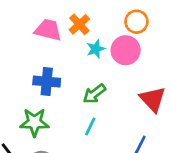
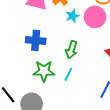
green arrow: (94, 94) -> (71, 50), turned -36
green star: (34, 122) -> (44, 71), moved

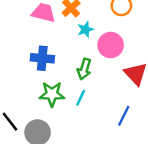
pink circle: (95, 17) -> (111, 45), moved

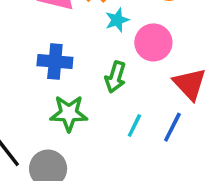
cyan line: (81, 98) -> (134, 125), moved
blue line: (124, 116) -> (172, 127), moved

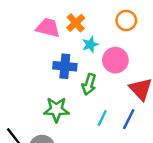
blue cross: (55, 61) -> (65, 66), moved

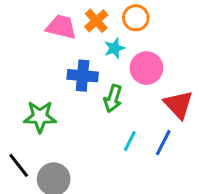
orange circle: (126, 20) -> (136, 18), moved
green star: (56, 110) -> (40, 117), moved

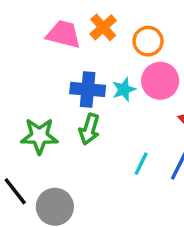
orange circle: (136, 18) -> (148, 41), moved
cyan star: (115, 48) -> (124, 89), moved
green arrow: (113, 98) -> (89, 129), moved

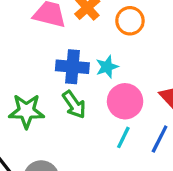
pink circle: (160, 81) -> (125, 101), moved
green arrow: (89, 129) -> (74, 105), turned -52

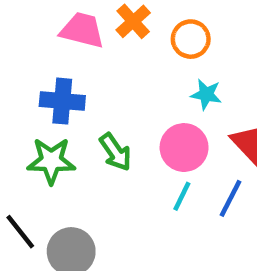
blue cross: (72, 67) -> (62, 101), moved
cyan star: (107, 67) -> (206, 94), moved, turned 30

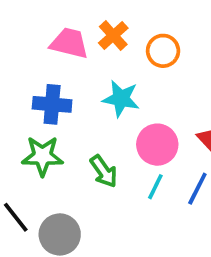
cyan star: (206, 94) -> (121, 99), moved, size x1.4
green arrow: (115, 152) -> (104, 171), moved

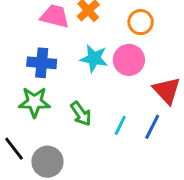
orange circle: (163, 51) -> (141, 22), moved
pink circle: (157, 145) -> (129, 60), moved

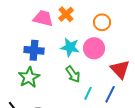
green star: (34, 102) -> (29, 77), turned -30
green arrow: (81, 114) -> (73, 74), moved

